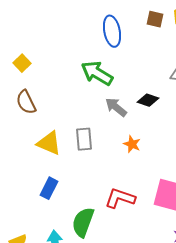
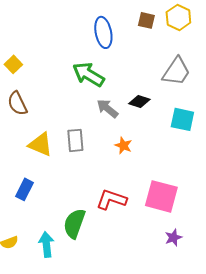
blue rectangle: (49, 188) -> (24, 189), moved

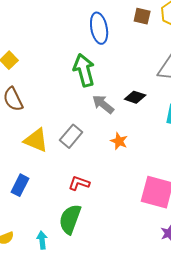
green arrow: (88, 74) -> (84, 70), turned 44
gray rectangle: (75, 140) -> (71, 136), turned 45
red L-shape: (111, 199) -> (79, 183), moved, size x0.7
cyan arrow: (46, 244) -> (42, 240), size x0.7

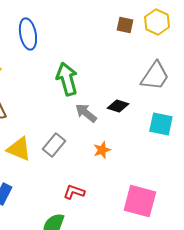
blue ellipse: (99, 28) -> (28, 34), moved
orange star: (119, 141) -> (102, 150), turned 30
red L-shape: (79, 183) -> (74, 192), moved

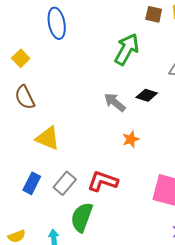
green arrow: (67, 79) -> (127, 49), moved, turned 44
gray rectangle: (54, 145) -> (65, 183), moved
red L-shape: (74, 192) -> (103, 181), size x1.4

